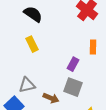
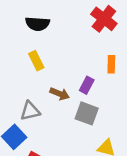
black semicircle: (33, 14) -> (38, 24), turned 150
brown arrow: (51, 98) -> (60, 94), moved

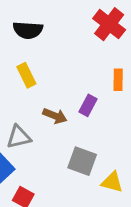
gray square: (87, 113) -> (82, 161), moved

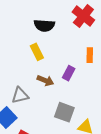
black semicircle: (28, 30) -> (44, 26), moved
yellow rectangle: (26, 75) -> (37, 52), moved

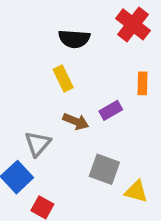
purple rectangle: (69, 73) -> (111, 110), turned 32
gray triangle: (20, 95) -> (38, 144), turned -36

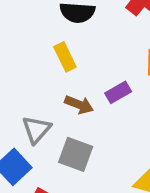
gray square: (104, 169) -> (76, 154), moved

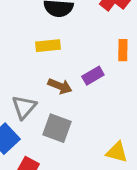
yellow rectangle: (65, 57) -> (48, 46), turned -70

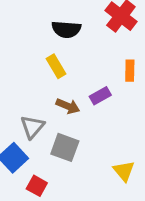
yellow rectangle: (48, 46) -> (56, 66), turned 65
yellow triangle: (117, 152) -> (124, 171), turned 35

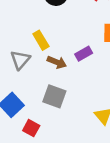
yellow rectangle: (56, 66) -> (41, 40), moved
gray triangle: (32, 127) -> (20, 60), moved

